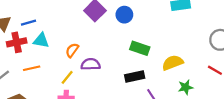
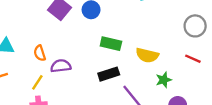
orange semicircle: (72, 50) -> (40, 53), turned -48
yellow semicircle: (173, 63) -> (147, 55), turned -140

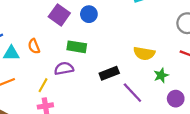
green rectangle: (111, 44) -> (77, 47), moved
orange semicircle: (40, 53) -> (34, 46), moved

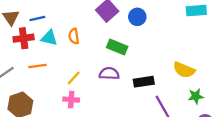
purple semicircle: (64, 68) -> (109, 74), moved

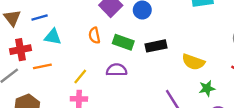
orange semicircle: (74, 36) -> (94, 35), moved
red cross: (24, 38) -> (20, 50), moved
black rectangle: (144, 82) -> (156, 46), moved

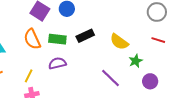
orange semicircle: (94, 35) -> (32, 39), size x1.5
yellow semicircle: (193, 62) -> (119, 42), turned 30

